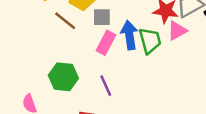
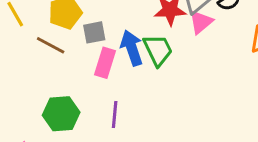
pink triangle: (177, 31) -> (201, 22), moved
purple line: (106, 86) -> (115, 115), turned 40

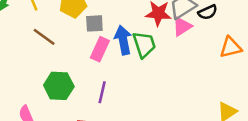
brown line: (51, 45) -> (44, 37), moved

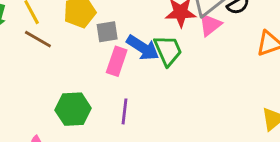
brown line: (44, 37) -> (38, 39), moved
blue arrow: (123, 40) -> (143, 48), turned 140

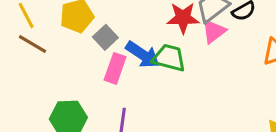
gray square: (107, 32) -> (105, 37), turned -35
green trapezoid: (168, 50) -> (169, 58), turned -52

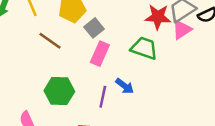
brown line: (32, 44) -> (50, 41), moved
blue arrow: (143, 55) -> (125, 86), moved, size x0.7

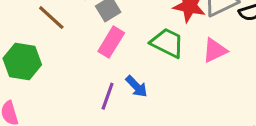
pink triangle: (182, 29) -> (215, 50), moved
green hexagon: (59, 91) -> (22, 61), moved

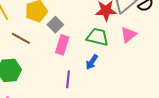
blue arrow: (137, 86) -> (92, 62), moved, turned 91

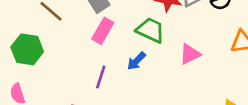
pink triangle: (128, 35) -> (190, 54), moved

